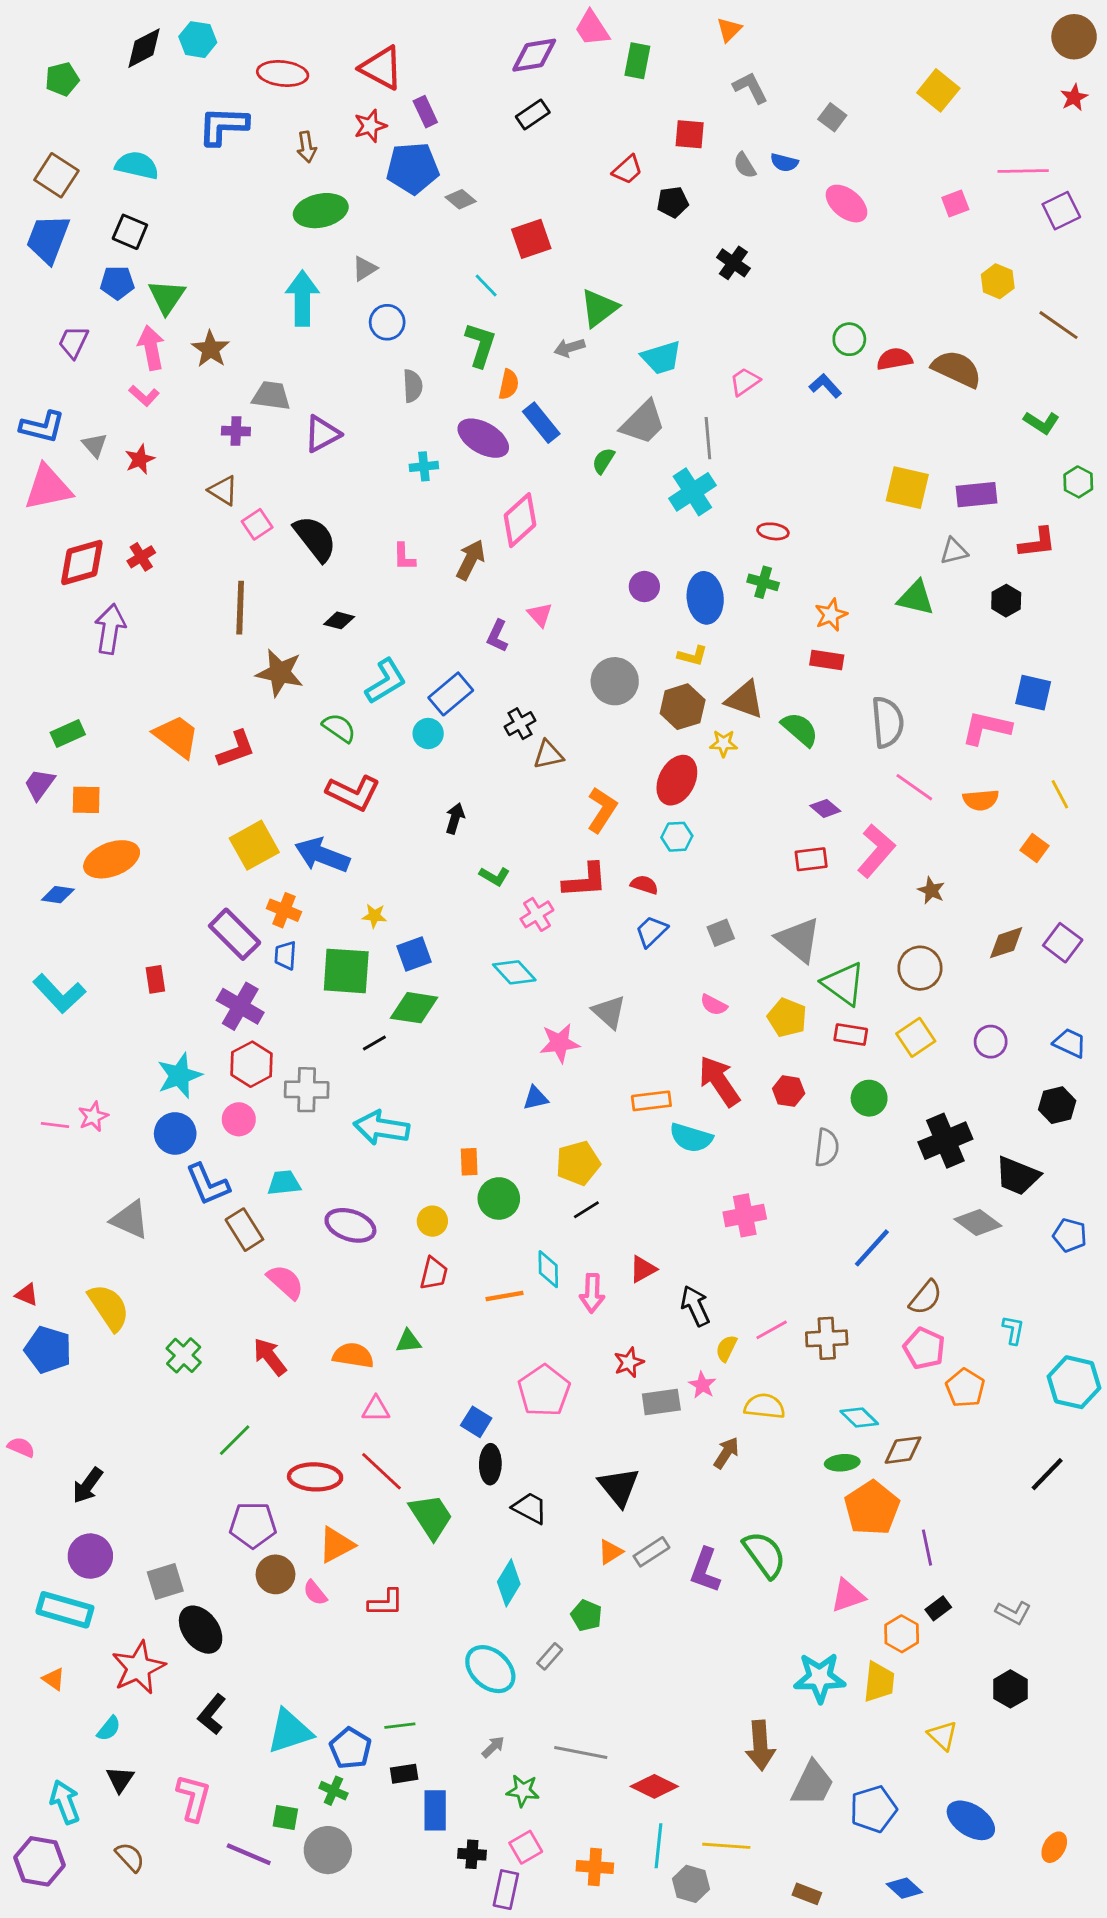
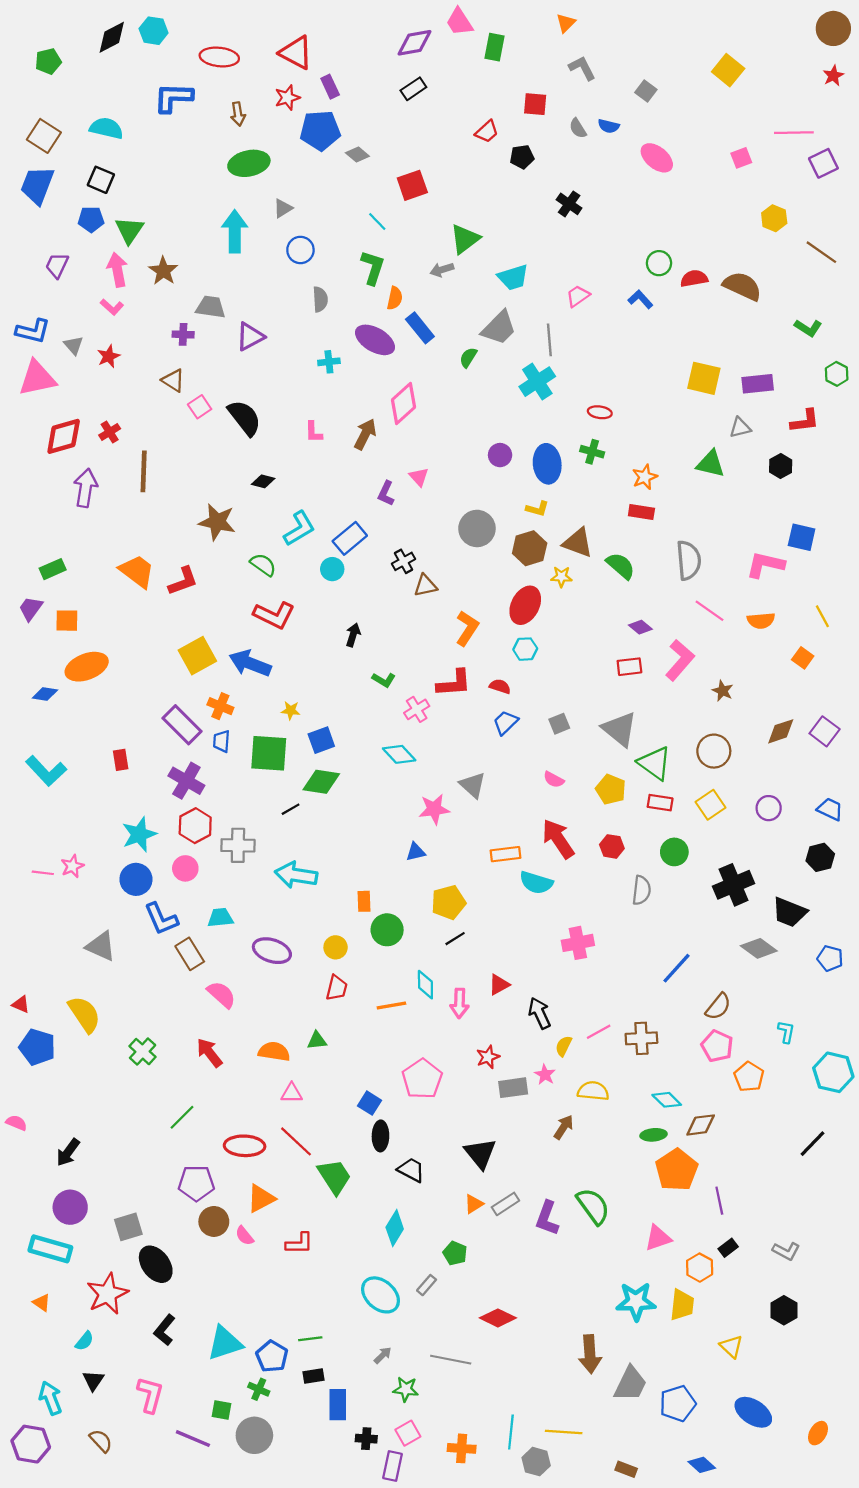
brown line: (240, 608) -> (144, 471), moved
red diamond: (654, 1786) -> (498, 1318), moved

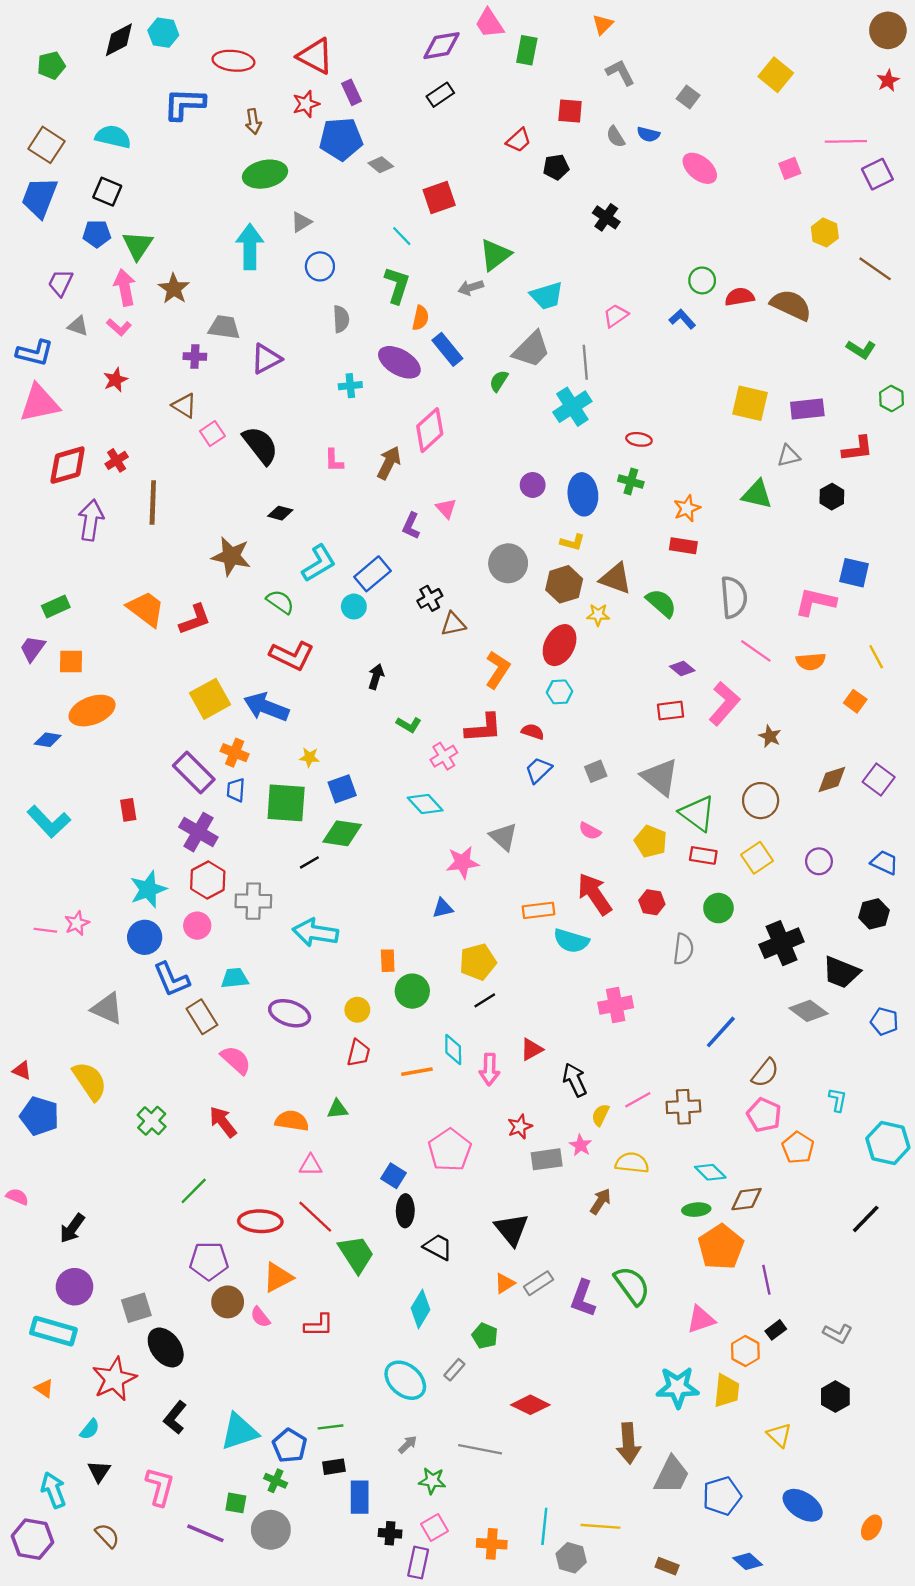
gray triangle: (73, 345) -> (78, 326), moved, turned -30

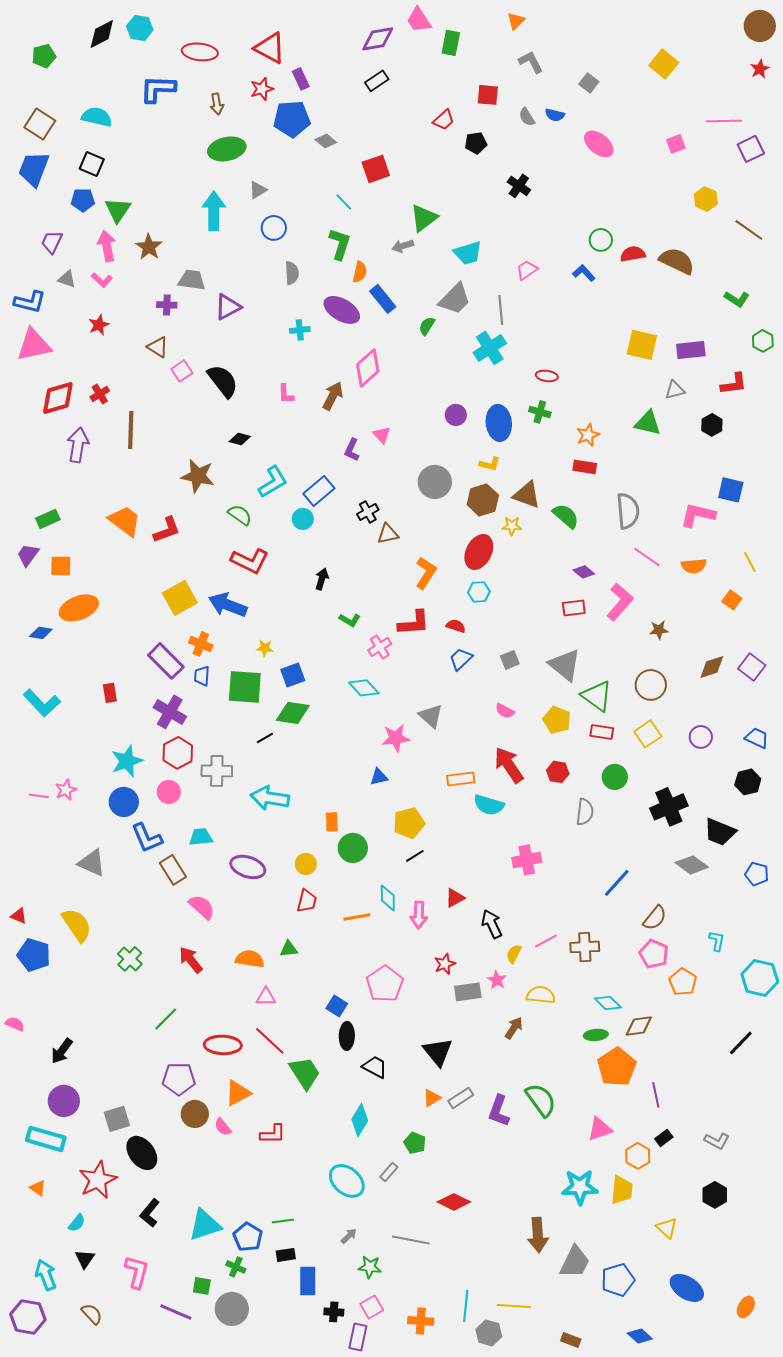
brown star: (770, 736) -> (659, 630), turned -30

